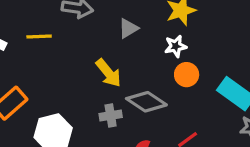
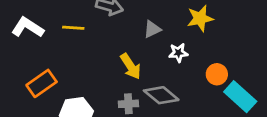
white star: (176, 46) -> (178, 53), moved
orange circle: (187, 75) -> (217, 74), moved

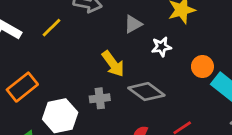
yellow line: (73, 28) -> (51, 28), turned -45
gray cross: (128, 104) -> (100, 98), moved

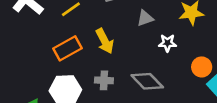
yellow arrow: (113, 64) -> (105, 41), moved
orange rectangle: (22, 87) -> (68, 48), moved

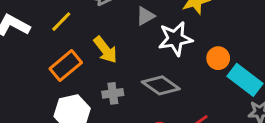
white star: (167, 43) -> (175, 39), size x1.6

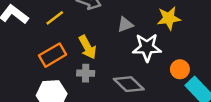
gray cross: (113, 93) -> (86, 73), moved

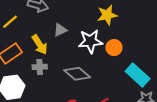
gray triangle: (125, 25) -> (60, 30), moved
orange circle: (180, 69) -> (114, 48), moved

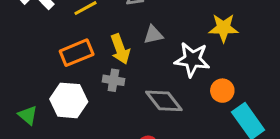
orange circle: (114, 48) -> (222, 91), moved

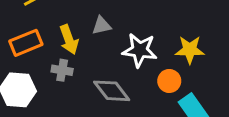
yellow star: (224, 28) -> (190, 50), moved

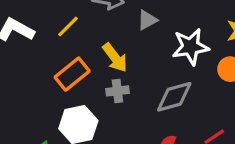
gray triangle: (102, 25) -> (147, 20), moved
gray diamond: (112, 91) -> (174, 97), turned -51

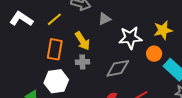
orange rectangle: (72, 74) -> (55, 49), turned -45

